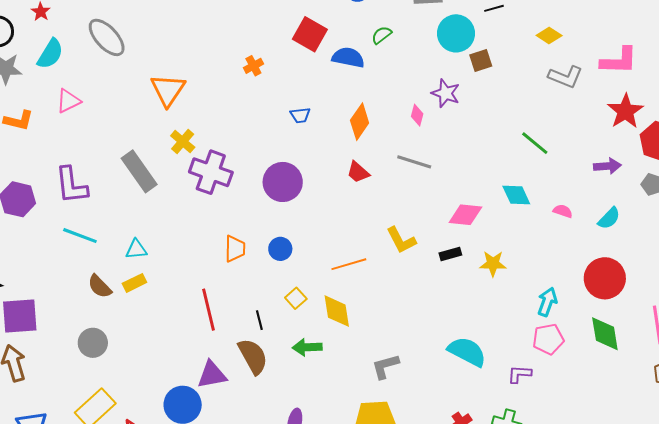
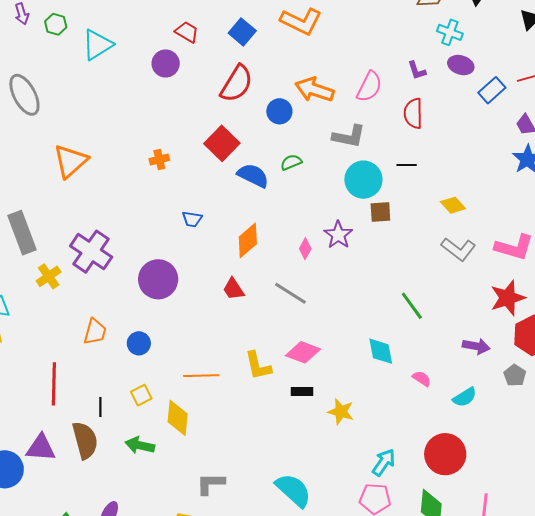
yellow cross: (183, 142) -> (49, 276), moved
pink diamond: (465, 215) -> (303, 352), moved

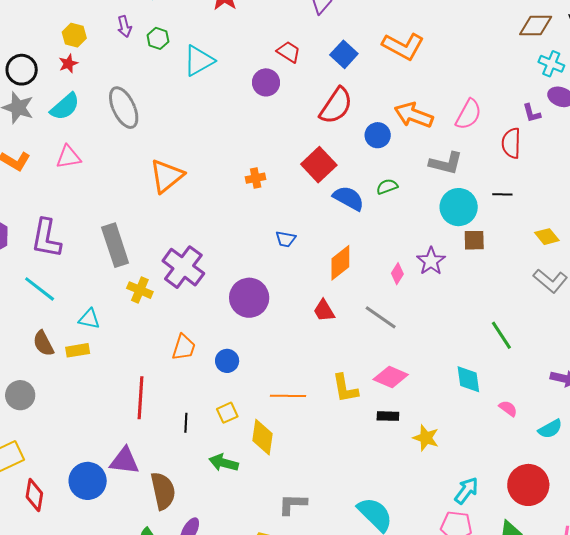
purple L-shape: (417, 70) -> (532, 113), moved
yellow cross: (49, 276) -> (140, 290), turned -35
brown semicircle: (85, 440) -> (163, 491), moved

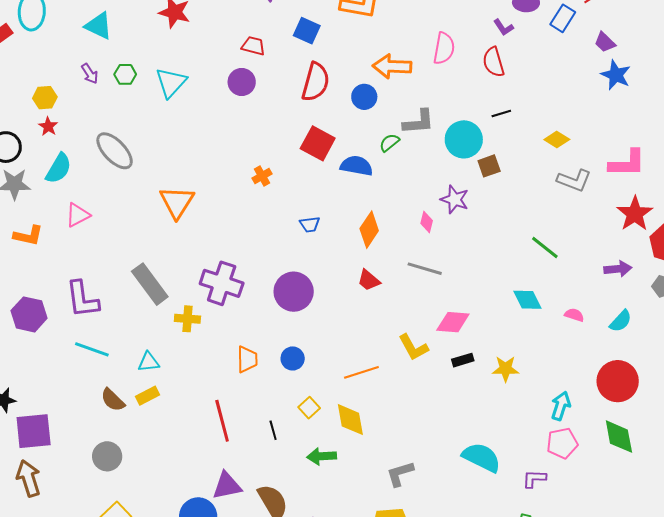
gray L-shape: (446, 163) -> (419, 122), moved

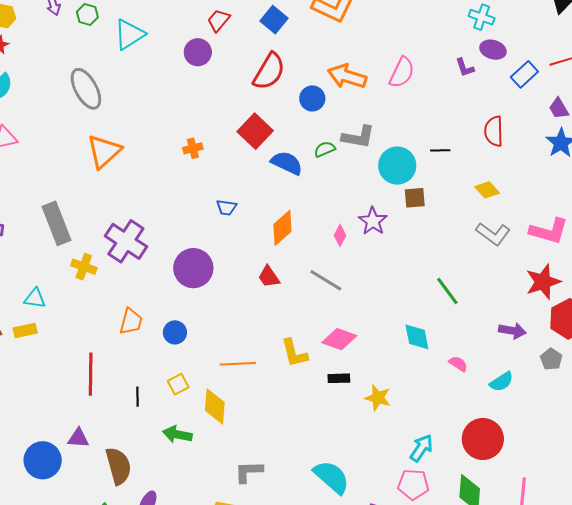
red trapezoid: (253, 46) -> (219, 20), turned -80
red semicircle: (494, 62) -> (494, 131), moved
gray ellipse: (115, 151) -> (86, 89), moved
purple triangle: (227, 486) -> (78, 438), size x0.7

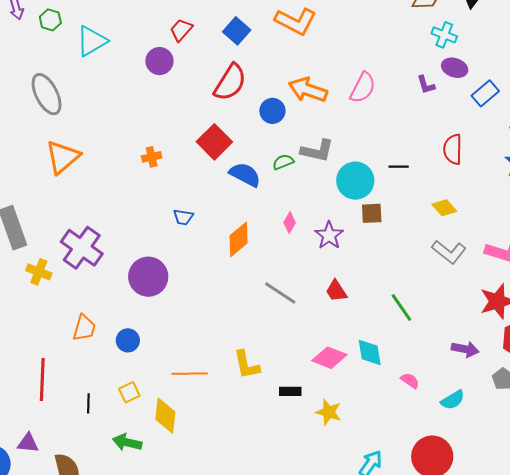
pink diamond: (340, 235) -> (290, 223), moved
red trapezoid: (269, 277) -> (336, 291), moved
pink diamond: (339, 339) -> (329, 358), moved

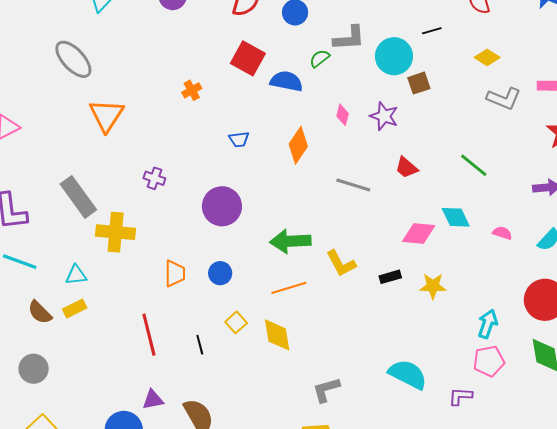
purple cross: (82, 248) -> (154, 178), moved, size x0.5
yellow cross: (39, 272) -> (116, 232), size x1.5
green arrow: (127, 442) -> (290, 241), moved, size x1.4

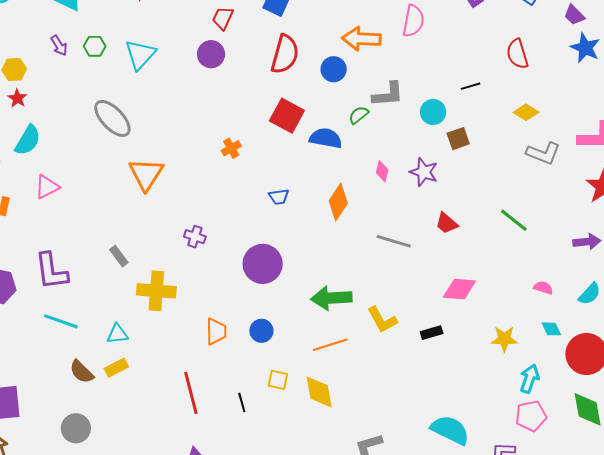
cyan circle: (394, 56) -> (433, 112), size x0.7
gray rectangle: (78, 197) -> (119, 256), size x0.5
cyan diamond: (456, 217) -> (551, 329), moved, size x0.7
yellow star: (433, 286) -> (504, 339), moved
yellow square: (236, 322) -> (278, 380), turned -35

